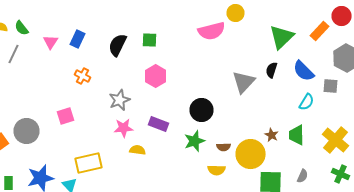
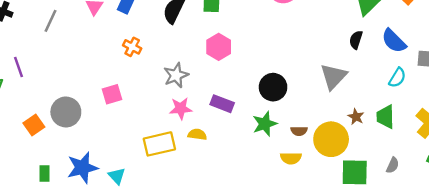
gray triangle: (244, 82) -> (333, 76), moved
yellow rectangle: (88, 163) -> (159, 144), moved

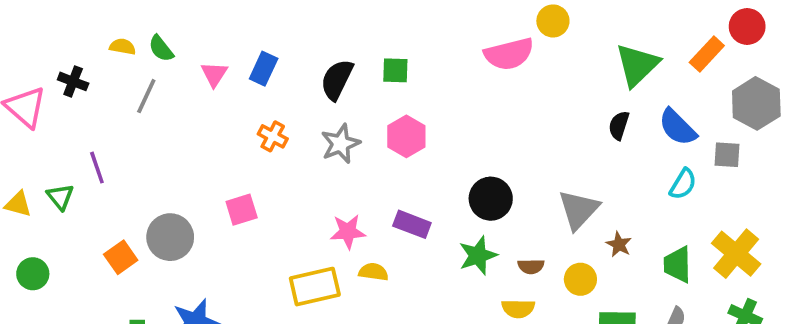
gray star: (176, 75) -> (340, 144), moved
gray triangle: (333, 76) -> (579, 210), moved
green trapezoid: (386, 117) -> (678, 265), moved
yellow circle: (331, 139) -> (580, 279), size x0.6

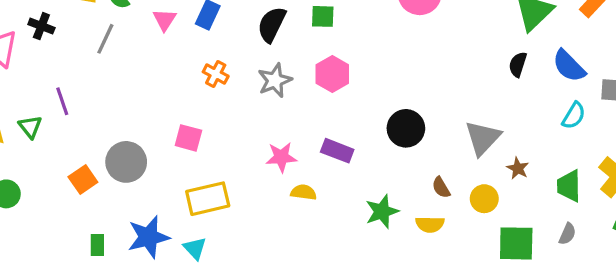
pink square: (242, 210) -> (188, 138), turned 32
green star: (478, 255) -> (382, 211), moved
brown semicircle: (531, 266) -> (441, 187), turned 60
yellow rectangle: (315, 287) -> (208, 199), moved

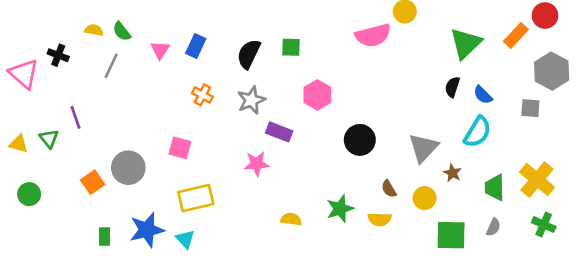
blue semicircle: (569, 66) -> (483, 95), moved, size x0.7
pink hexagon: (332, 74) -> (317, 95), moved
cyan semicircle: (574, 116) -> (478, 132), moved, size x1.4
purple rectangle: (337, 151) -> (279, 132), moved
yellow semicircle: (304, 192) -> (291, 219), moved

